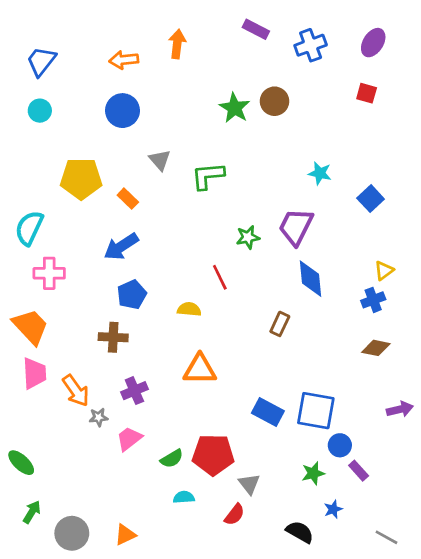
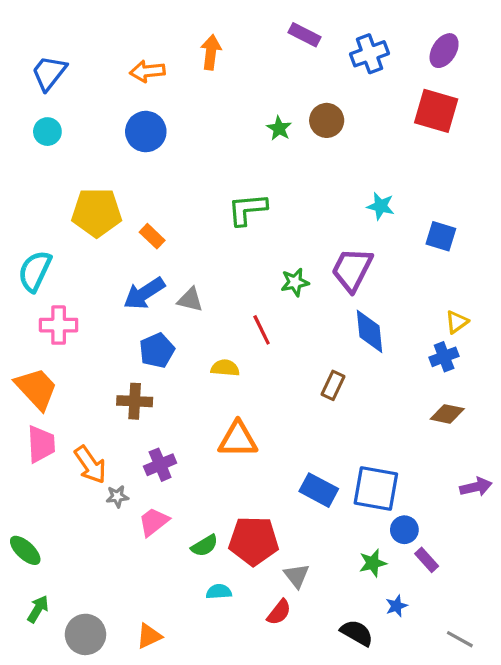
red square: (367, 93) -> (436, 111), size x1.8
green star: (235, 108) -> (279, 128), size x0.7
gray triangle: (160, 160) -> (190, 300), moved, turned -35
blue square: (371, 199) -> (441, 236), turned -30

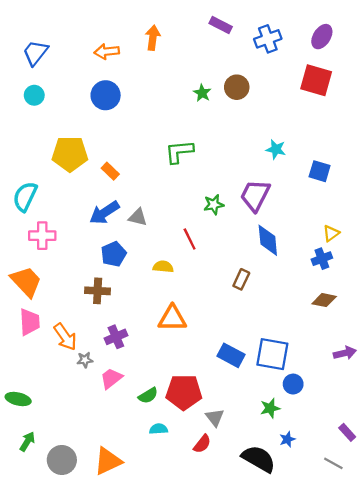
green ellipse: (25, 550) -> (18, 399), turned -30
purple rectangle: (427, 560) -> (347, 432), moved
black semicircle: (357, 633) -> (259, 459), size x1.4
orange triangle: (149, 636) -> (108, 461), size x1.5

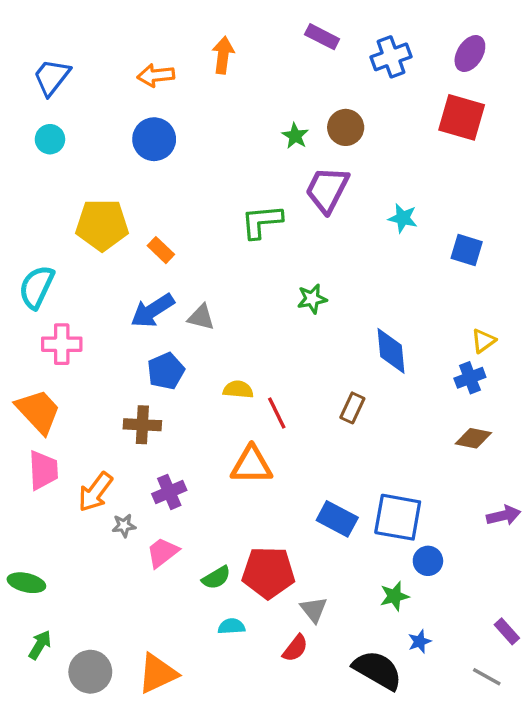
purple trapezoid: (255, 195) -> (327, 190), moved
red line: (190, 239) -> (277, 413), moved
orange arrow: (65, 337) -> (95, 492), turned 72

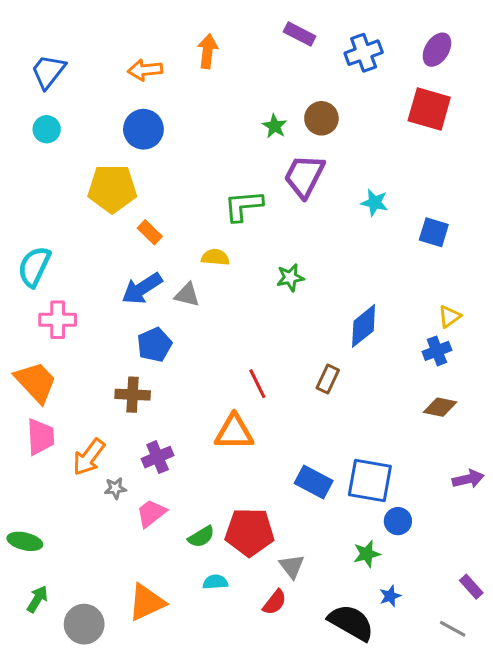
yellow pentagon: (102, 225) -> (112, 189), moved
blue diamond: (391, 351) -> (364, 326), turned 57
yellow semicircle: (238, 389) -> (215, 257), moved
orange triangle: (157, 673) -> (147, 602), moved

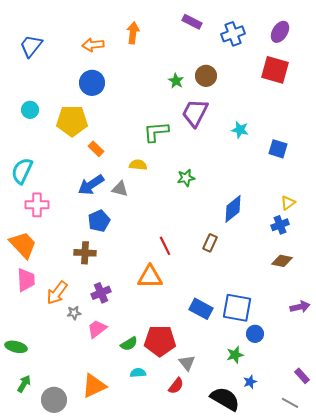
cyan circle: (47, 129) -> (30, 110), moved

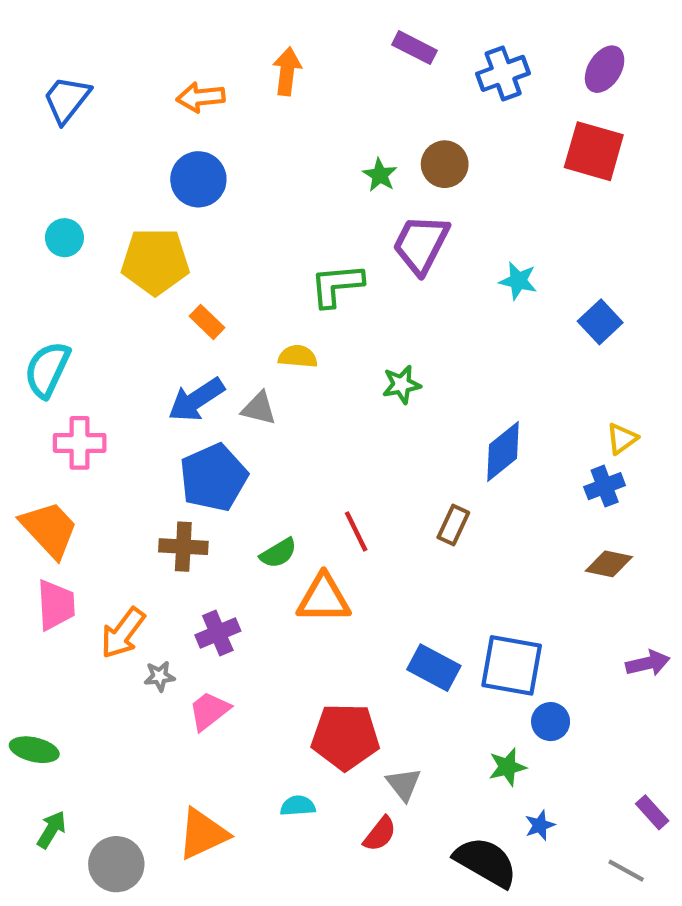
blue square: (278, 149) -> (600, 322), turned 30
blue pentagon: (99, 221) -> (214, 477), size x1.4
green semicircle: (129, 344) -> (278, 553), moved

